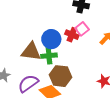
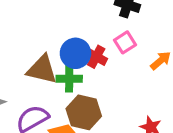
red cross: (72, 35) -> (96, 57), moved

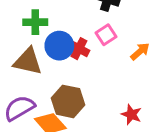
green cross: (69, 79) -> (35, 22), moved

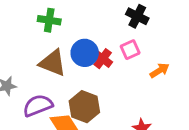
green cross: (35, 22) -> (49, 20), moved

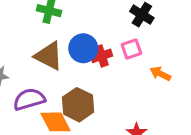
red cross: (103, 59) -> (102, 56), turned 30
orange arrow: (160, 70) -> (160, 74), turned -126

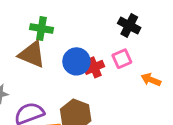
brown triangle: (49, 56) -> (32, 54), moved

